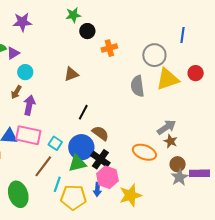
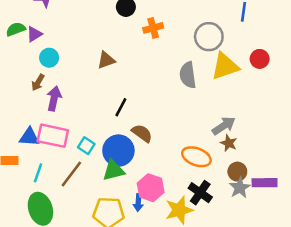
black cross: (100, 159) -> (200, 193), moved
cyan line: (57, 184) -> (38, 173), moved

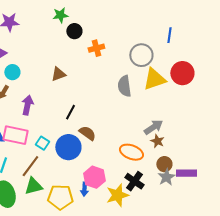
red circle: (260, 59) -> (182, 73), size x1.5
purple arrow: (54, 99) -> (27, 105), moved
green triangle: (114, 170) -> (33, 186), moved

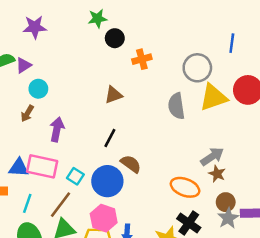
brown triangle: (58, 74) -> (114, 95), moved
pink hexagon: (94, 177) -> (104, 218), moved

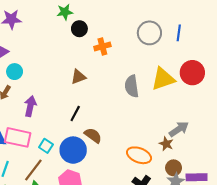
gray circle: (197, 68) -> (149, 33), moved
gray arrow: (212, 157) -> (179, 129), moved

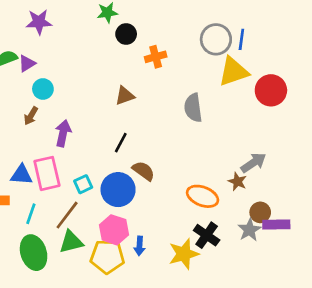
blue line: (179, 33) -> (241, 39), moved
yellow triangle: (163, 79) -> (233, 72), moved
pink rectangle: (18, 137) -> (47, 173), turned 65
cyan square: (46, 146) -> (83, 184), turned 32
brown circle: (174, 168) -> (260, 212), moved

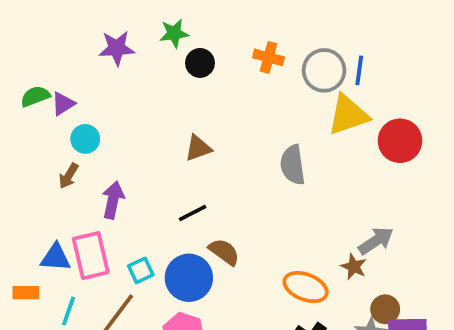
purple star: (39, 22) -> (117, 48), moved
orange cross: (156, 57) -> (269, 57), moved, turned 30
black line: (121, 143) -> (193, 213), turned 35

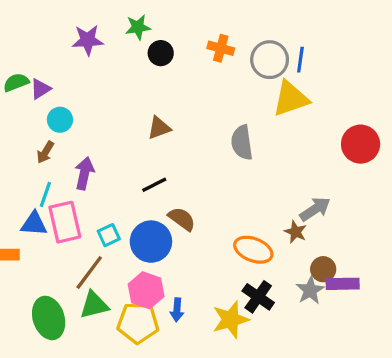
red circle: (400, 141) -> (361, 144), moved
cyan line: (69, 311) -> (45, 194), moved

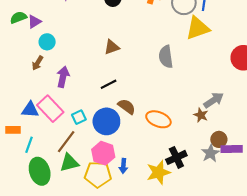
cyan line: (45, 194) -> (29, 145), moved
pink rectangle: (65, 222) -> (50, 109), turned -30
orange ellipse: (253, 250) -> (158, 119), moved
black cross: (258, 297) -> (176, 157), turned 30

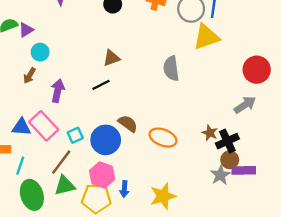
black line: (109, 84) -> (101, 85), moved
gray arrow: (214, 100) -> (245, 105), moved
black cross: (176, 157) -> (227, 141), moved

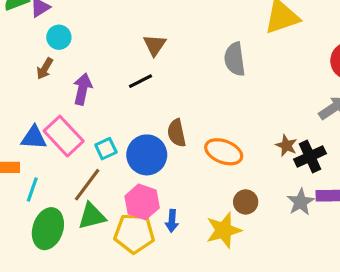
brown triangle: (111, 58) -> (155, 45), turned -36
brown semicircle: (128, 124) -> (177, 133), turned -138
brown circle: (230, 160) -> (246, 202), moved
green ellipse: (32, 195) -> (48, 229), turned 36

